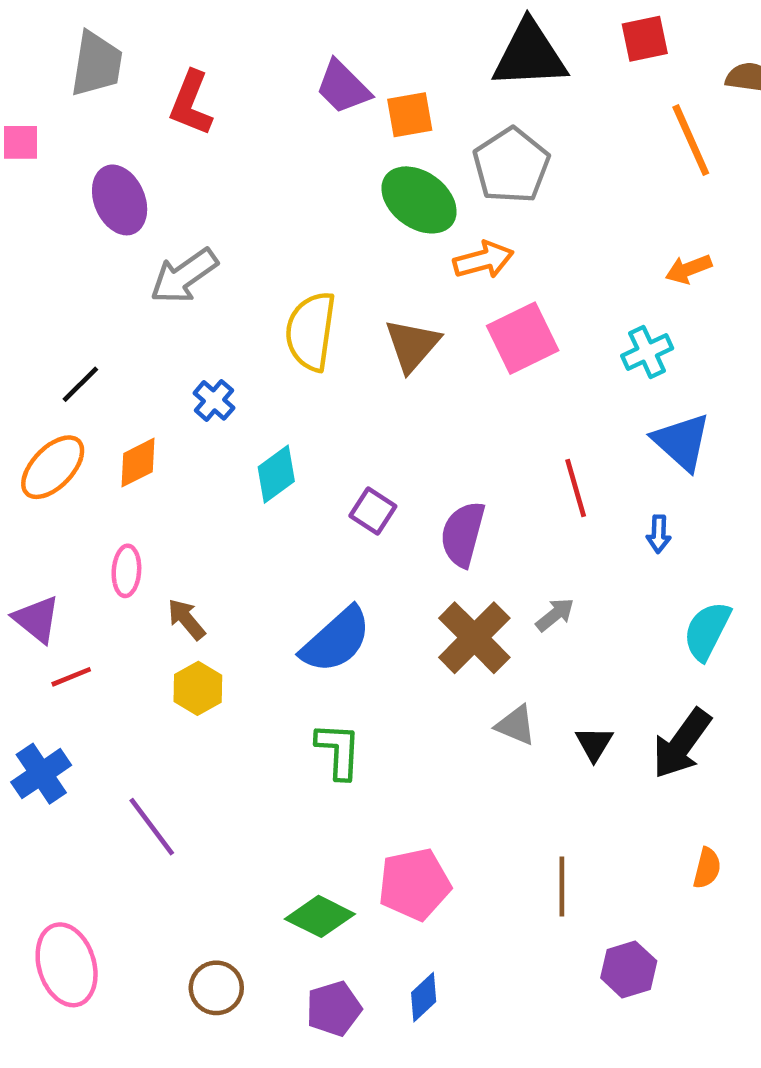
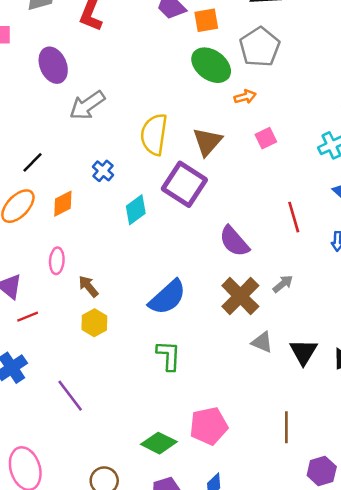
orange arrow: (484, 260) -> (245, 97), size x0.7
pink square: (523, 338) -> (266, 138), size x0.6
purple square: (373, 511) -> (184, 184), moved, size x1.8
purple semicircle: (463, 534) -> (234, 241), turned -56
black triangle: (594, 744) -> (303, 352), size x1.4

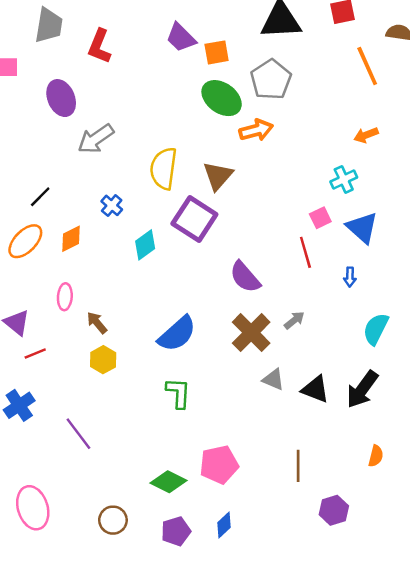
orange arrow: (245, 97) -> (256, 130), size x1.5
pink square: (266, 138) -> (320, 218), moved
black triangle: (303, 352) -> (315, 389), turned -40

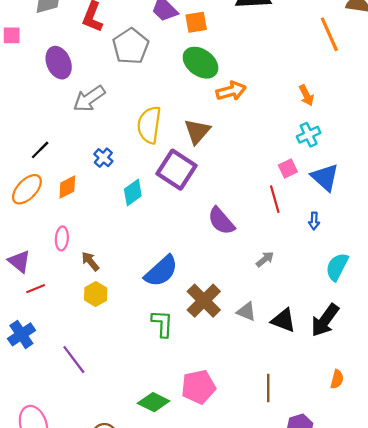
gray pentagon: (271, 80) -> (131, 46), moved
orange arrow: (366, 135) -> (306, 95), moved, turned -95
brown cross: (251, 333) -> (204, 301), moved

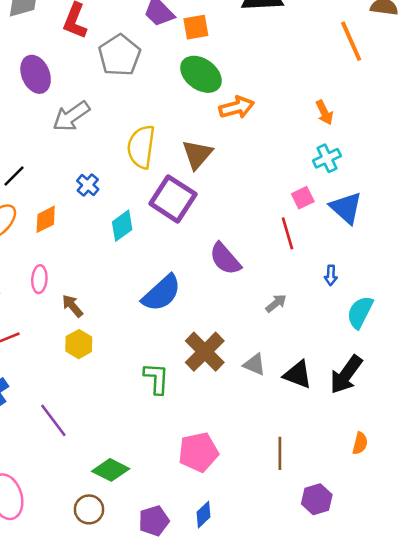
blue arrow: (314, 221) -> (331, 275), moved
blue semicircle: (161, 271) -> (162, 293), moved
green diamond: (154, 402) -> (111, 470), moved

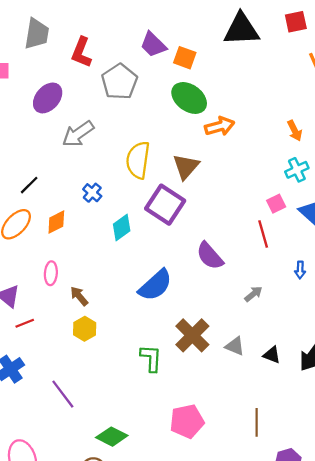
orange square: (196, 27) -> (185, 58), turned 30
purple ellipse: (36, 74) -> (48, 98), turned 64
black triangle: (298, 375) -> (272, 355), size x0.7

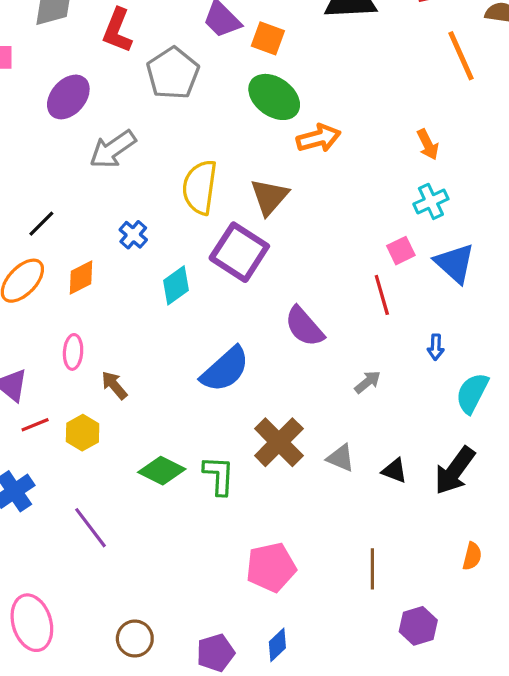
yellow hexagon: (85, 329) -> (83, 433), moved
green diamond: (112, 437) -> (162, 471), moved

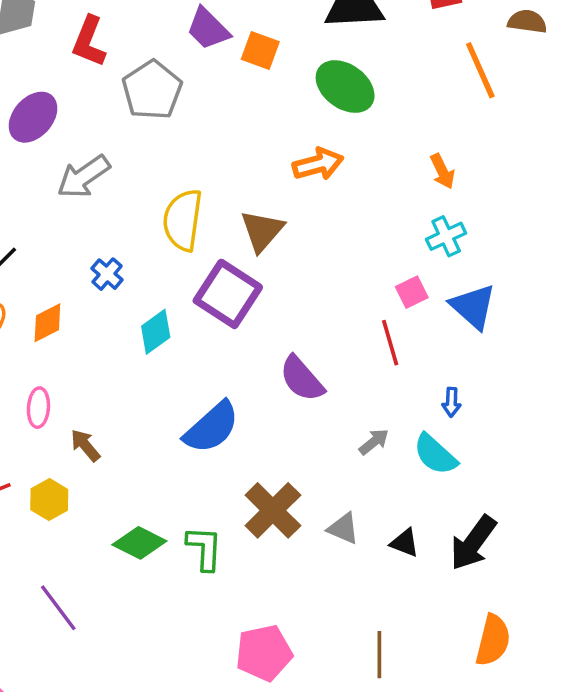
green ellipse: (274, 97) -> (345, 87), moved
cyan semicircle: (472, 393) -> (435, 454), moved, turned -75
orange semicircle: (472, 556) -> (493, 640), size x1.6

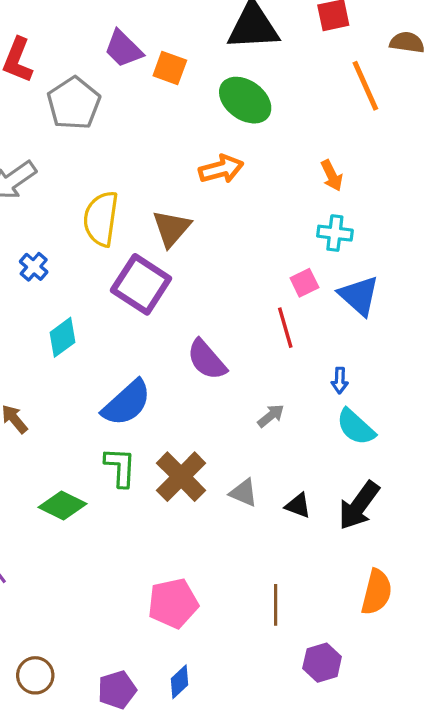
cyan cross: (446, 236) -> (335, 233), turned 32
cyan diamond: (156, 332) -> (62, 337), moved
cyan semicircle: (435, 454) -> (356, 427), moved
green L-shape: (204, 548) -> (120, 467), moved

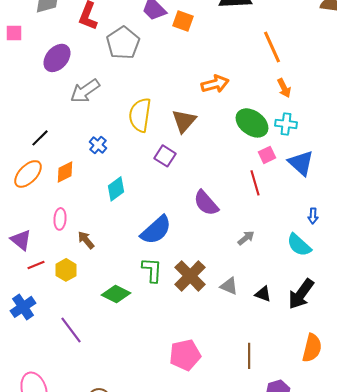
orange line: (365, 86) -> (272, 47), moved
green ellipse: (245, 100) -> (252, 123), moved
purple square: (141, 284) -> (165, 156), size x0.6
blue arrow: (340, 381) -> (313, 216), moved

